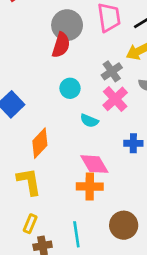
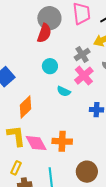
pink diamond: (94, 164) -> (36, 143), moved

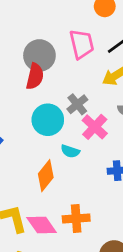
gray cross: (82, 55) -> (77, 104), moved
cyan circle: (50, 66) -> (48, 120), size x1.5
orange diamond: (26, 107) -> (46, 176), moved

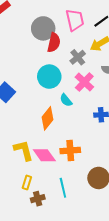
red semicircle: (35, 76) -> (54, 43), moved
gray cross: (77, 104) -> (78, 57), moved
cyan semicircle: (70, 151) -> (66, 100), turned 32

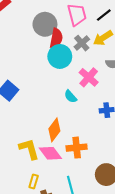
gray cross: (78, 57) -> (82, 43), moved
cyan circle: (49, 77) -> (60, 56), moved
orange diamond: (48, 118) -> (54, 130), moved

